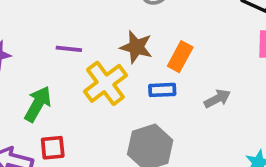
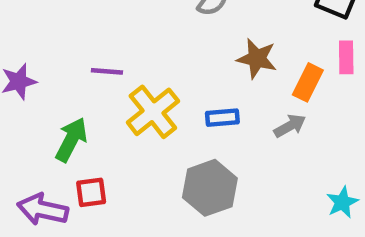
brown star: (136, 47) -> (257, 59), moved
orange rectangle: (180, 57) -> (308, 82), moved

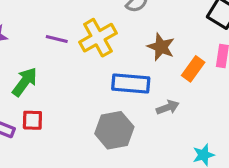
yellow cross: (153, 112) -> (98, 38), moved
blue rectangle: (222, 118) -> (131, 84), size x1.6
gray arrow: (290, 126) -> (168, 107), moved

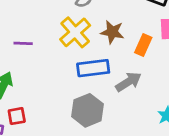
yellow cross: (98, 38) -> (75, 32), moved
gray arrow: (168, 107) -> (128, 82), size x1.4

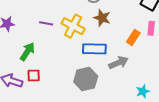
yellow cross: (75, 32) -> (73, 26), moved, turned -30
brown star: (112, 32) -> (102, 18), moved

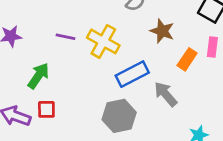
brown star: (102, 18) -> (162, 31), moved
blue rectangle: (94, 49) -> (132, 74), turned -30
gray arrow: (118, 63) -> (166, 94), turned -108

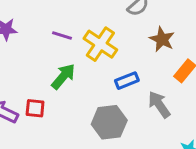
blue rectangle: (132, 74) -> (127, 81), size x0.7
green arrow: (38, 76) -> (63, 76), moved

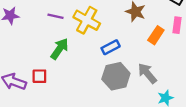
gray arrow: (159, 104) -> (147, 73), moved
gray hexagon: (109, 122) -> (116, 76), moved

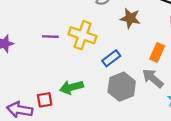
orange rectangle: (156, 35) -> (157, 52), moved
green arrow: (60, 49) -> (71, 87), moved, turned -130

